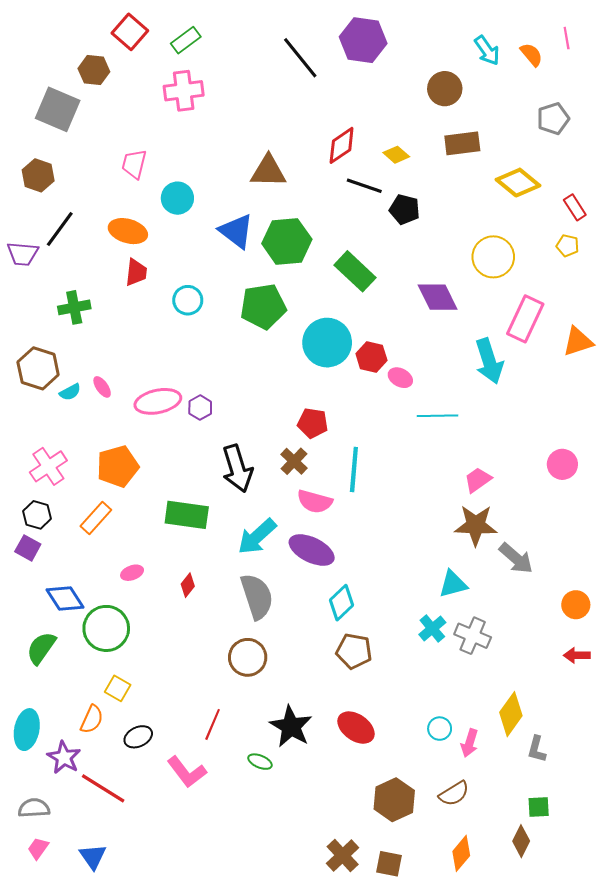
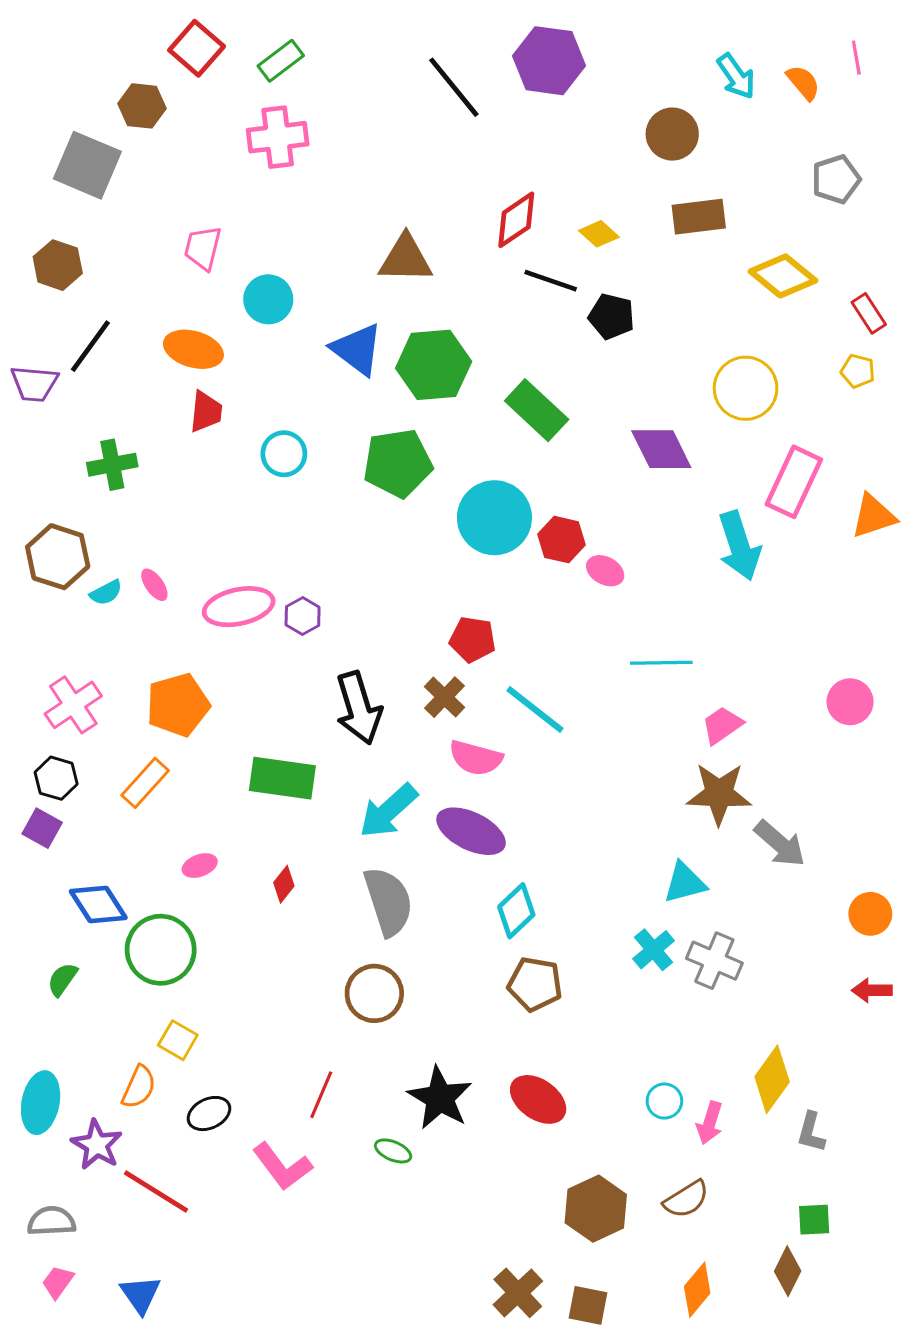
cyan line: (438, 416) -> (661, 663), moved
cyan line: (354, 469) -> (535, 710), turned -57
green semicircle: (41, 648) -> (62, 979), size x0.7

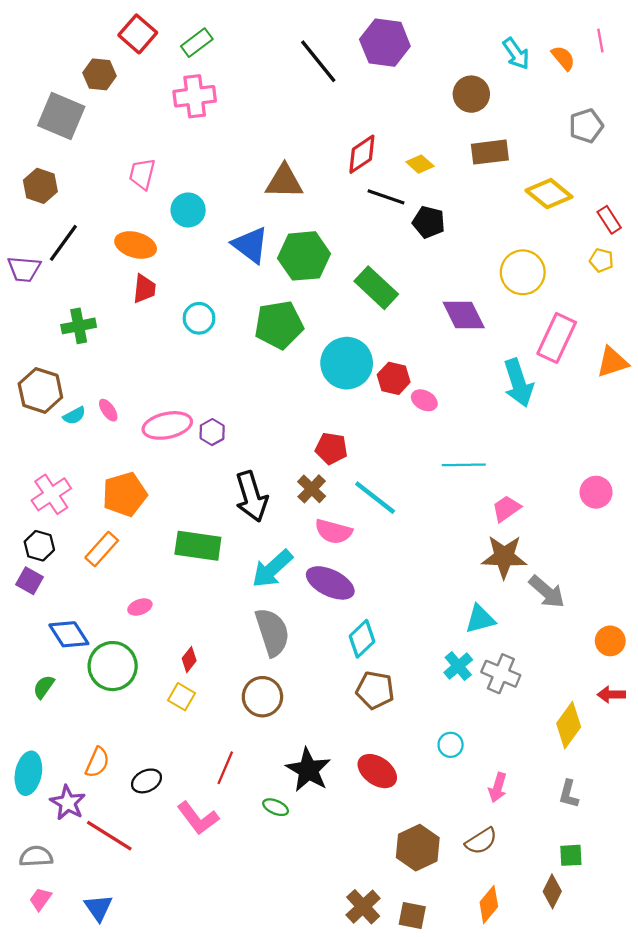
red diamond: (284, 884) -> (189, 660), moved
yellow square: (178, 1040) -> (182, 697), moved
yellow diamond: (772, 1079) -> (569, 725), moved
cyan circle: (664, 1101) -> (451, 745), moved

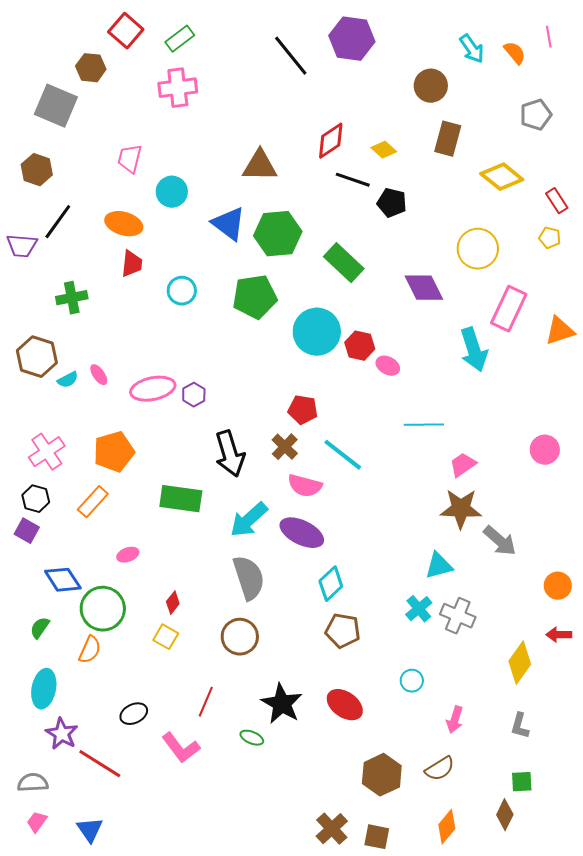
brown rectangle: (490, 152) -> (448, 139), turned -68
orange semicircle: (97, 762) -> (90, 650), moved
cyan ellipse: (28, 773) -> (44, 689), moved

